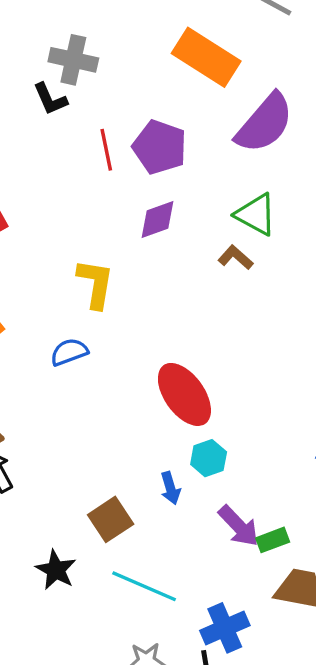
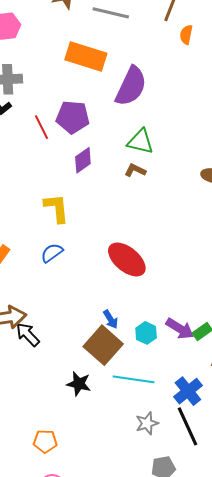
cyan hexagon: (209, 458) -> (146, 333), moved
blue arrow: (170, 488) -> (111, 319), moved
brown square: (111, 519) -> (103, 345), size x1.4

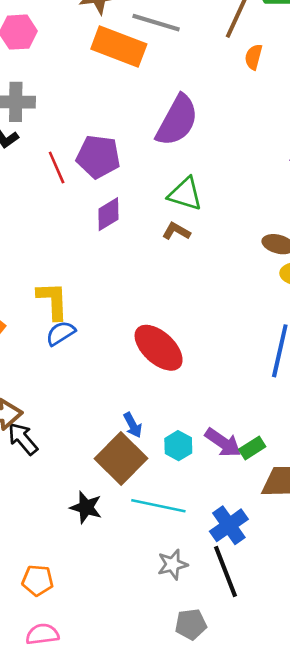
orange rectangle: (86, 57) -> (119, 46), moved
yellow L-shape: (56, 208) -> (53, 301), moved

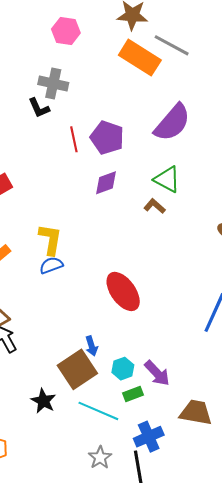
green rectangle: (252, 448) -> (133, 394), moved
gray star: (173, 564) -> (100, 457), turned -30

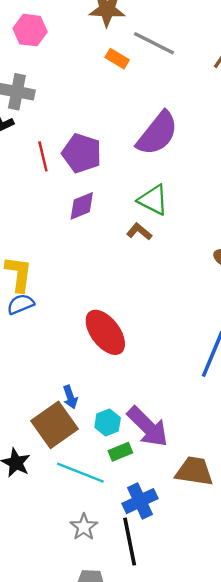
orange rectangle: (140, 58) -> (117, 59), size x0.5
purple arrow: (157, 373) -> (148, 427), size x1.4

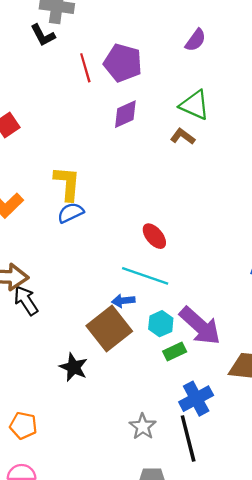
purple semicircle: (157, 133) -> (196, 40), size x0.5
red ellipse: (105, 332) -> (154, 236), size x0.6
blue arrow: (70, 397) -> (123, 301), turned 105
cyan line: (80, 473) -> (145, 276), moved

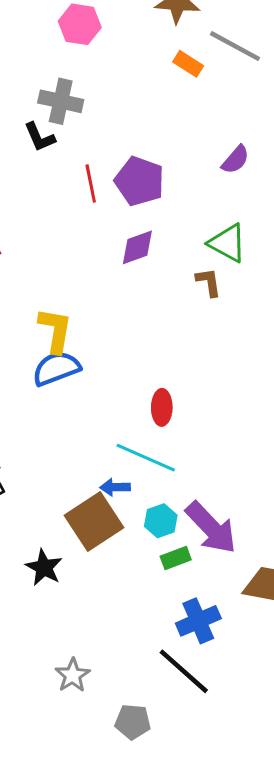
brown L-shape: (183, 136) -> (209, 282), turned 40
blue semicircle: (71, 213) -> (56, 368), size x1.4
red ellipse: (154, 236) -> (162, 407), turned 36
gray star: (143, 426) -> (73, 675), moved
black line: (188, 439) -> (184, 671), turned -39

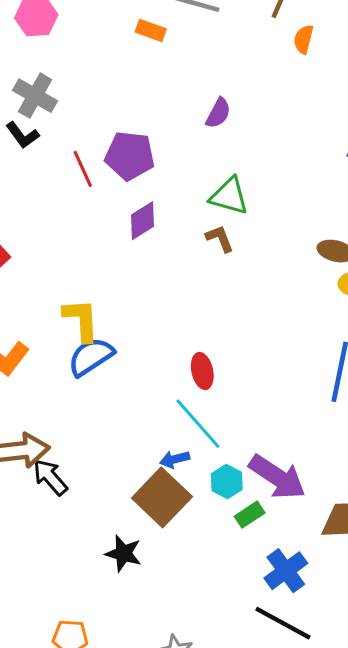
gray cross: (61, 101) -> (35, 96), turned 30
cyan line: (146, 458) -> (198, 424), turned 38

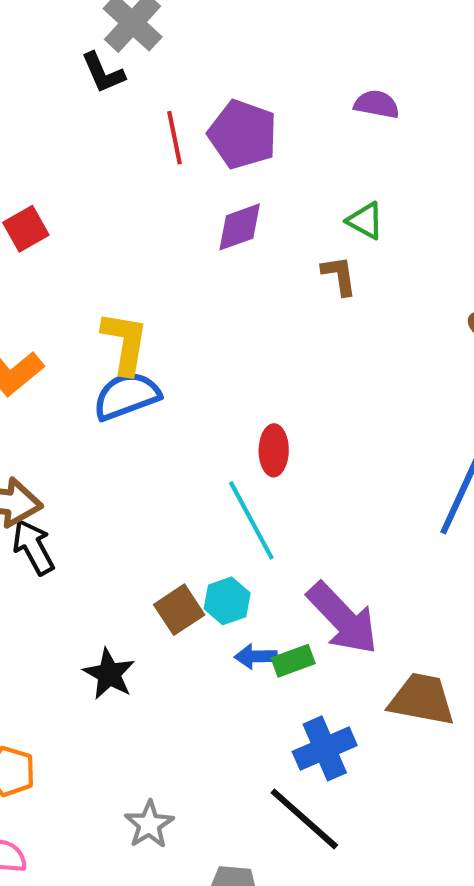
purple semicircle: (218, 113) -> (377, 104), turned -120
green triangle: (229, 196) -> (365, 221), size x0.7
blue arrow: (175, 459) -> (256, 656), moved
cyan hexagon: (227, 482) -> (227, 601), moved
brown square: (162, 497) -> (179, 610), size x0.6

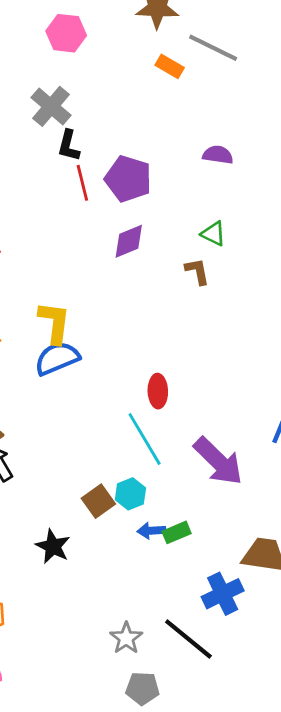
black L-shape: (103, 73) -> (69, 146), moved, turned 40
purple arrow: (343, 618) -> (218, 461), moved
blue cross: (325, 748) -> (223, 594), moved
gray star: (149, 824) -> (126, 638), moved

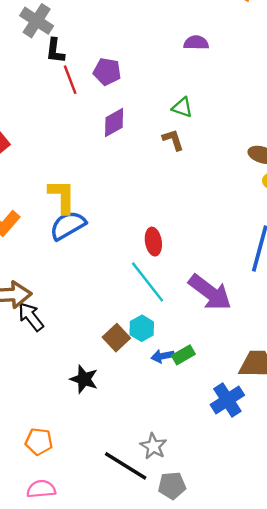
purple semicircle: (218, 155) -> (196, 43), moved
purple pentagon: (128, 179) -> (107, 72), size x0.7
black line: (188, 639) -> (126, 466), moved

